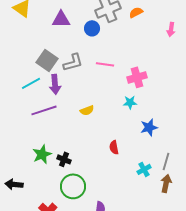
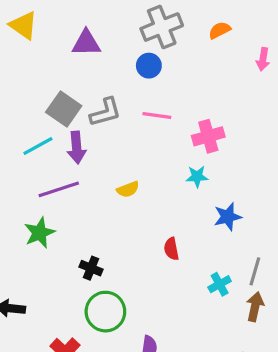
orange semicircle: (136, 12) -> (220, 30), moved
blue circle: (92, 28) -> (149, 66), moved
green star: (42, 154) -> (40, 233), moved

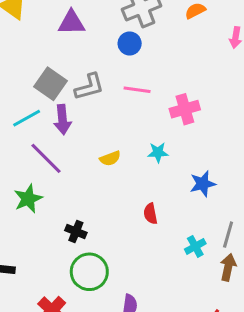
cyan star: (197, 177) -> (158, 152), moved
purple line: (59, 189) -> (46, 158), turned 63

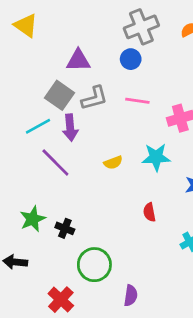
purple triangle: (71, 23) -> (78, 60), moved
cyan star: (158, 152) -> (156, 157), size x1.5
green star: (28, 199) -> (33, 219), moved
black cross: (76, 232) -> (65, 228), moved

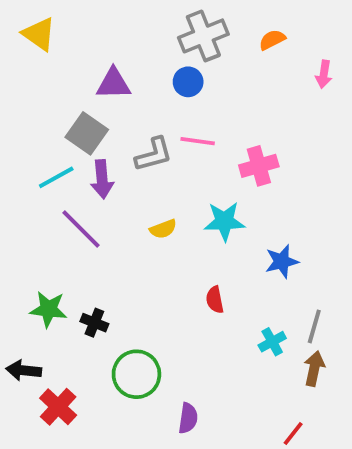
gray L-shape: (94, 98) -> (154, 154), moved
green star: (33, 219) -> (49, 309), turned 30
red cross: (61, 300) -> (58, 407), moved

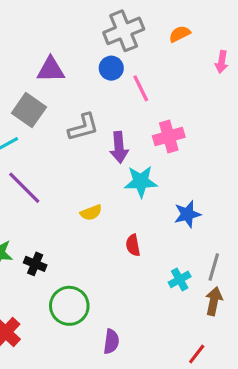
pink line: (198, 141) -> (141, 88), moved, turned 56
purple arrow: (102, 179) -> (119, 147), moved
yellow semicircle: (163, 229) -> (91, 213), moved

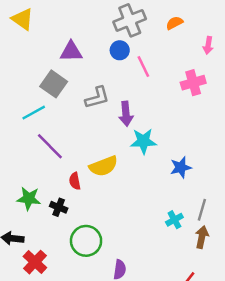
pink cross: (169, 136) -> (193, 83), moved
yellow semicircle: (91, 213) -> (103, 166), size x1.6
red semicircle: (133, 245) -> (75, 181), moved

